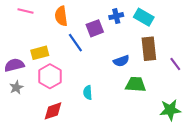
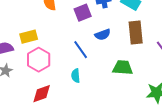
blue line: (75, 43) -> (81, 50), moved
blue semicircle: (121, 61) -> (103, 35), moved

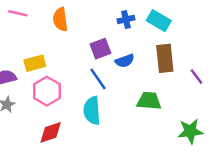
purple square: (83, 13) -> (100, 49), moved
cyan semicircle: (76, 76) -> (92, 111), size x1.6

